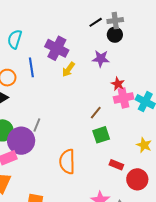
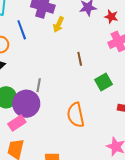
red star: (118, 84) -> (111, 17), moved
brown line: (96, 113) -> (80, 59), moved, turned -40

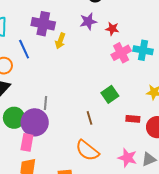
brown line: (80, 59) -> (90, 118), moved
orange semicircle: (76, 115) -> (87, 150), moved, turned -35
pink rectangle: (17, 123) -> (27, 142), turned -42

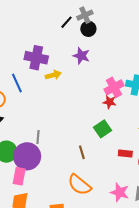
purple star: (88, 21) -> (81, 56), turned 30
red star: (112, 29) -> (110, 102), moved
yellow arrow: (60, 41) -> (53, 75), turned -126

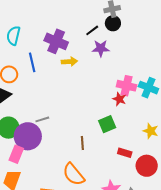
black line: (67, 22) -> (92, 30), moved
purple star: (81, 56) -> (101, 48), turned -30
pink cross: (114, 87) -> (127, 86), turned 30
gray line: (38, 137) -> (42, 119), turned 56

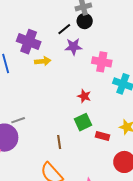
pink cross: (127, 86) -> (102, 62), moved
red star: (119, 99) -> (84, 96), moved
red rectangle: (125, 153) -> (102, 136), moved

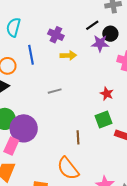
black circle: (85, 21) -> (110, 34), moved
purple cross: (29, 42) -> (56, 35), size x0.7
gray line: (18, 120) -> (55, 91), moved

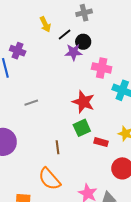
purple cross: (56, 35) -> (18, 51), moved
yellow arrow: (68, 55) -> (45, 24), moved, turned 70
red star: (107, 94) -> (83, 102), size x1.6

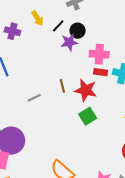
purple cross: (18, 51) -> (12, 31), moved
red rectangle: (101, 142) -> (100, 72), moved
brown line: (58, 147) -> (62, 86), moved

